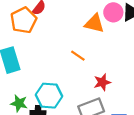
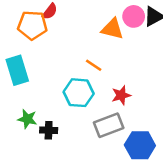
orange pentagon: (23, 20) -> (32, 25), turned 30
cyan hexagon: (49, 96) -> (79, 93), moved

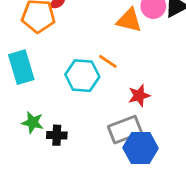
cyan hexagon: (79, 93) -> (82, 76), moved
blue hexagon: (140, 145) -> (141, 148), moved

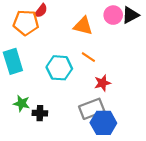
orange triangle: (129, 20) -> (83, 26), moved
orange line: (108, 61) -> (88, 57), moved

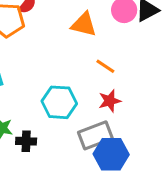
orange line: (88, 57) -> (105, 66), moved
cyan hexagon: (59, 68) -> (59, 102), moved

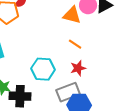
orange triangle: (84, 24) -> (72, 15), moved
black cross: (26, 141) -> (20, 96), size x1.5

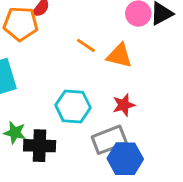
orange triangle: (72, 15) -> (119, 56), moved
orange line: (75, 44) -> (86, 45), moved

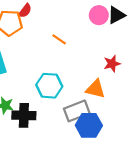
orange triangle: (119, 56) -> (95, 89), moved
red star: (124, 105) -> (112, 64), moved

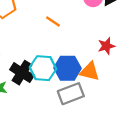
black cross: (24, 115) -> (22, 73), moved, turned 30
blue hexagon: (89, 125) -> (67, 68), moved

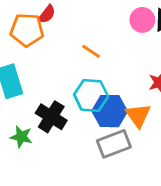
cyan hexagon: (43, 68) -> (91, 95), moved
orange triangle: (90, 71) -> (138, 115), turned 40

